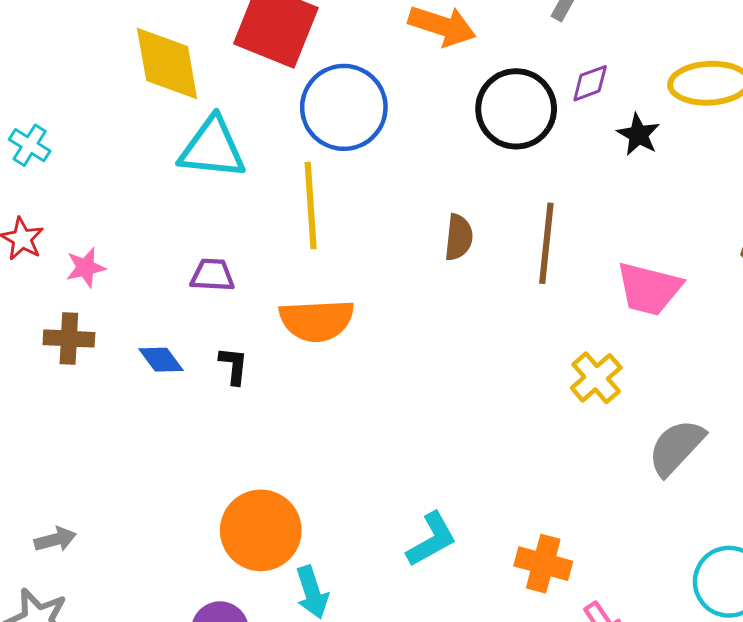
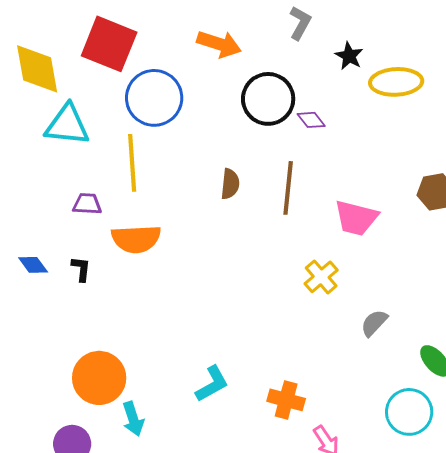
purple diamond: (590, 83) -> (311, 120), moved, turned 72
black star: (638, 135) -> (349, 56), moved
purple trapezoid: (212, 275) -> (87, 204), moved
gray semicircle: (676, 447) -> (374, 323), size x0.7

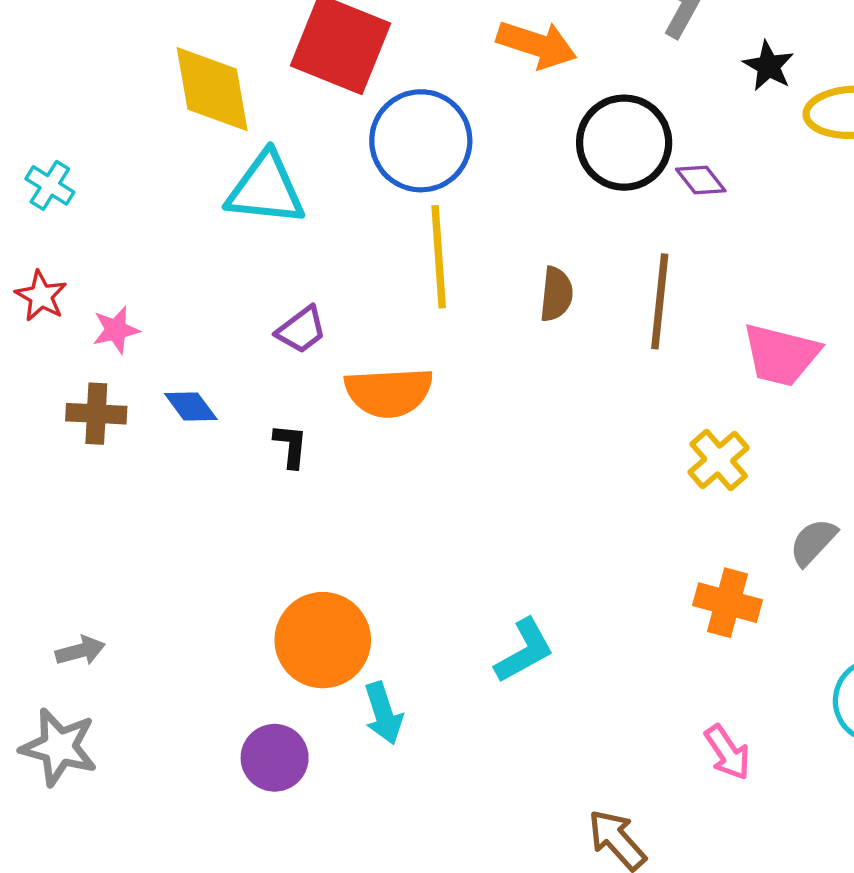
yellow line: (132, 163) -> (439, 257), moved
purple trapezoid: (87, 204) -> (301, 330), turned 140
blue diamond: (33, 265) -> (191, 407), moved
orange cross: (286, 400) -> (728, 603), moved

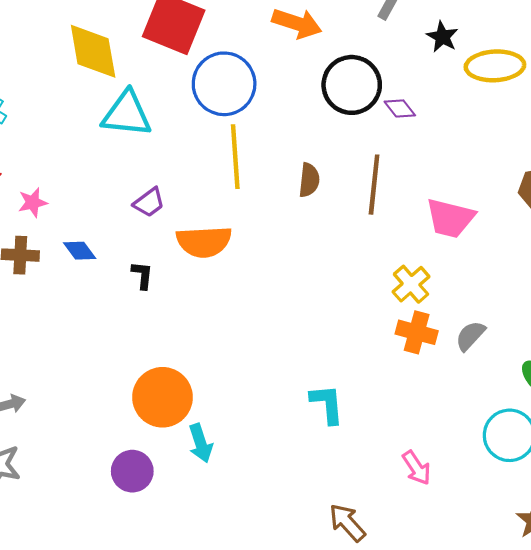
orange cross: (728, 603) -> (417, 332), moved
cyan L-shape: (524, 651) -> (327, 404), moved, turned -66

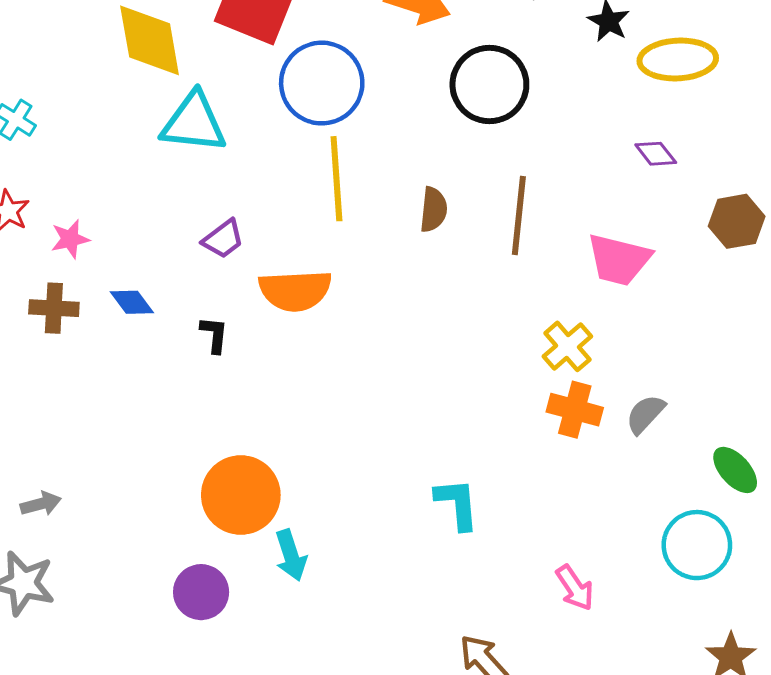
purple diamond: (400, 108) -> (656, 154), moved

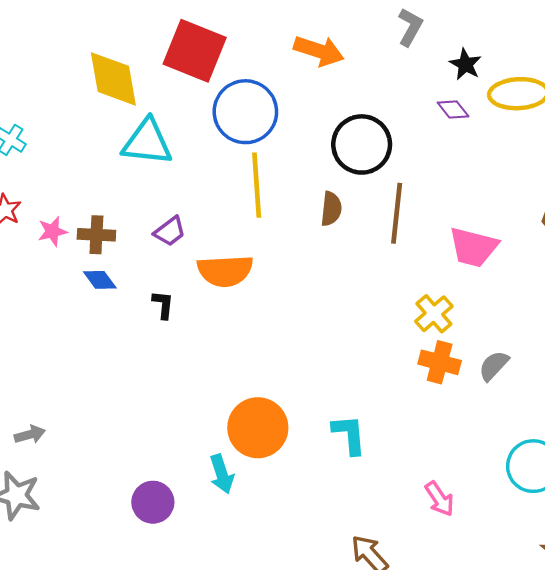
black circle: (489, 85) -> (362, 144), moved
purple diamond: (656, 154) -> (453, 109), moved
brown cross: (54, 308) -> (96, 235), moved
orange circle: (241, 495) -> (258, 428), moved

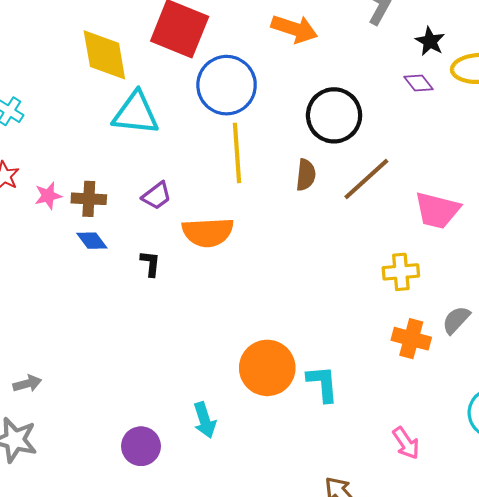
brown line: (397, 213) -> (366, 179), turned 42
yellow cross: (434, 314) -> (401, 272), turned 36
orange cross: (440, 362) -> (411, 339), moved
orange circle: (258, 428) -> (267, 368), moved

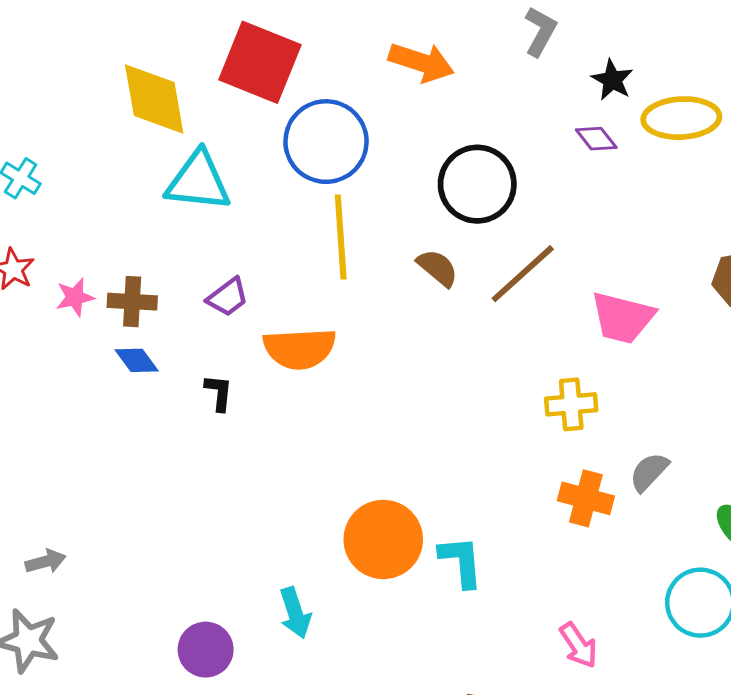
brown semicircle: (306, 175) -> (438, 268), turned -56

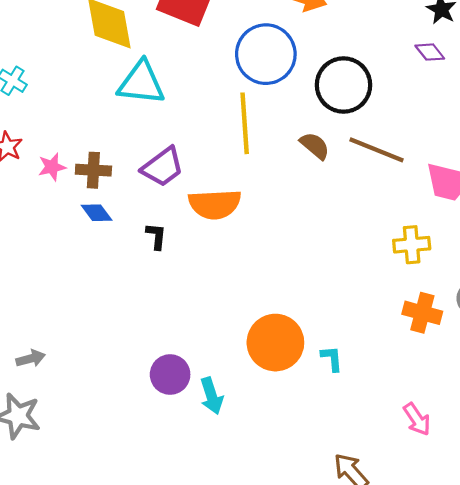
blue circle: (326, 142) -> (266, 54), moved
brown line: (523, 274) -> (377, 150), turned 64
purple trapezoid: (228, 297) -> (163, 167), size x1.4
cyan L-shape: (461, 561) -> (332, 359), size x0.7
purple circle: (206, 650) -> (170, 374), moved

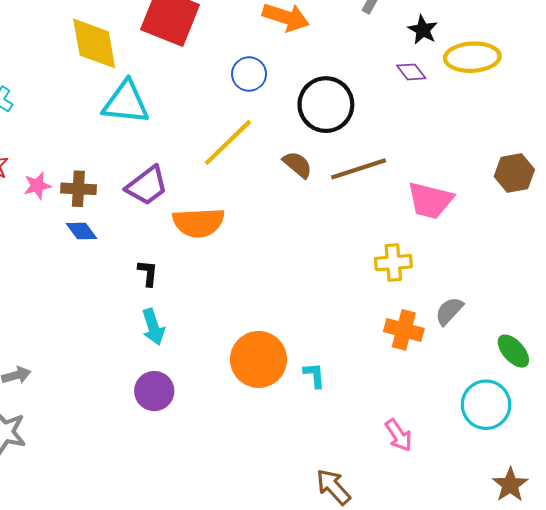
blue circle: (266, 54) -> (249, 74), size x0.6
yellow line: (245, 123) -> (228, 142), turned 50
brown line: (377, 150) -> (359, 169), turned -40
black L-shape: (156, 236) -> (148, 273), moved
cyan arrow: (212, 396) -> (153, 327), moved

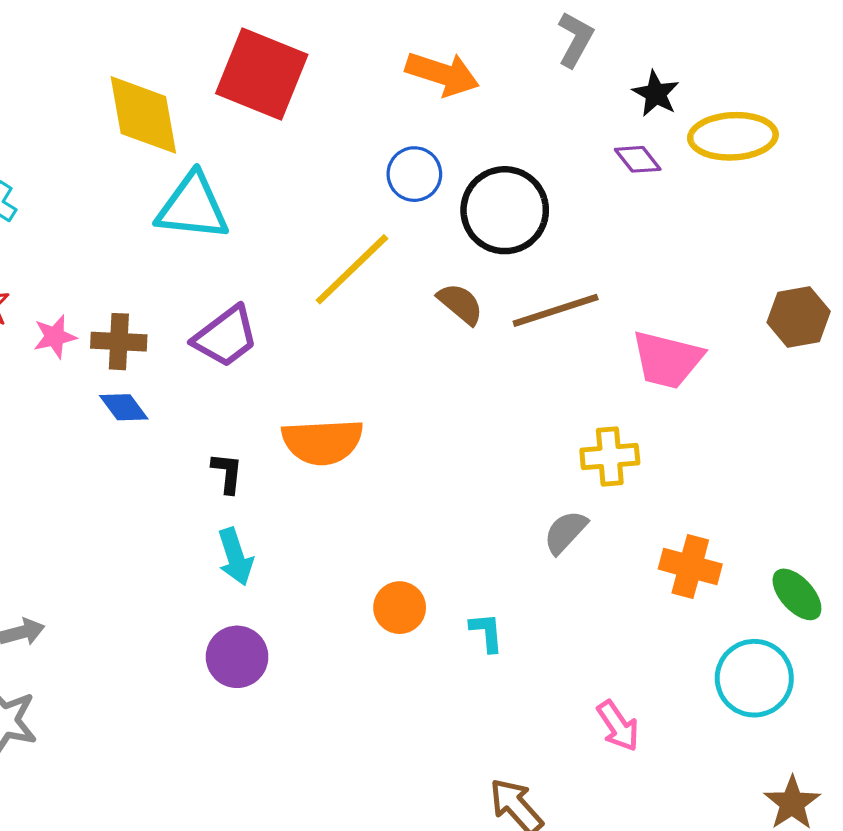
blue circle: (249, 74) -> (414, 174), moved
orange semicircle: (198, 223) -> (322, 442), moved
gray semicircle: (449, 311) -> (565, 532), moved
orange cross: (404, 330) -> (690, 567), moved
orange circle: (259, 359) -> (400, 608), size x0.6

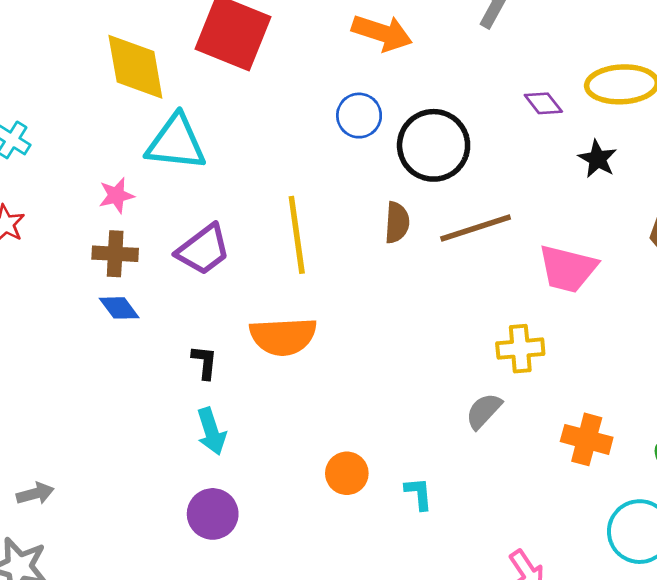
black star: (656, 94) -> (598, 159), moved
yellow line: (352, 269) -> (297, 235), moved, turned -54
brown semicircle: (460, 304) -> (397, 223), turned 54
pink star: (55, 337) -> (116, 195), moved

